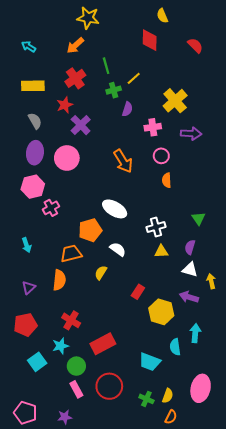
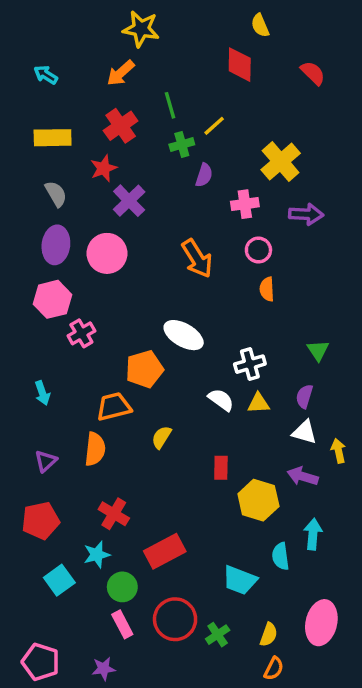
white semicircle: (118, 249) -> (221, 400), moved
red rectangle: (138, 292) -> (221, 468), turned -32
green cross: (146, 399) -> (218, 635), moved, turned 32

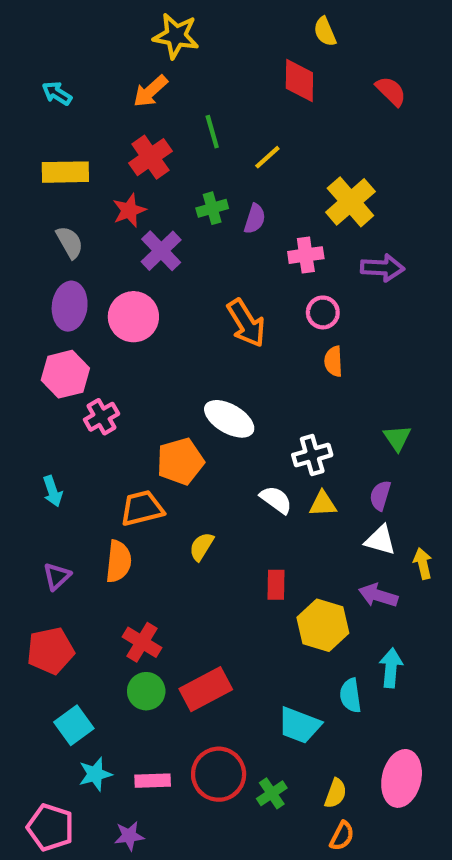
green cross: (182, 144) -> (212, 208), moved
cyan star: (97, 555) -> (95, 774), moved
green circle: (122, 587) -> (146, 691), moved
pink rectangle: (122, 624) -> (153, 781), turned -64

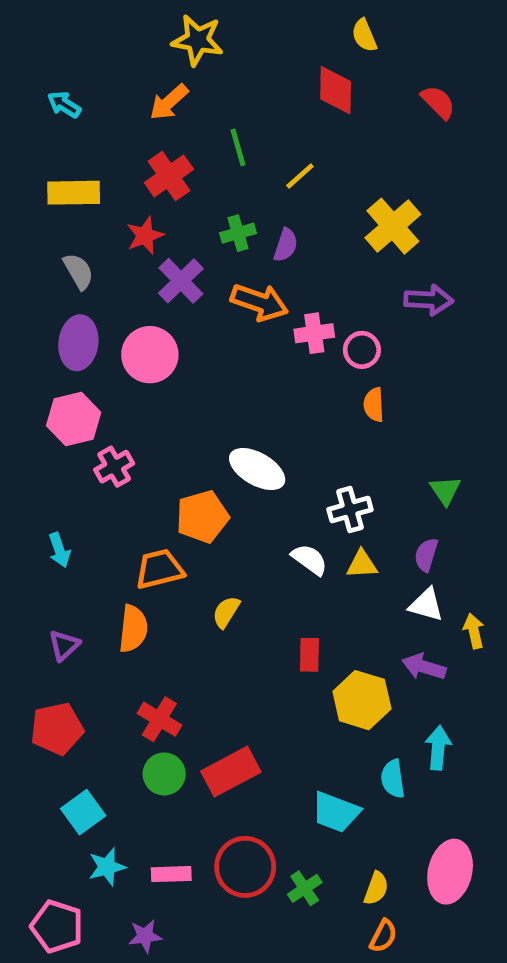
pink cross: (306, 255) -> (314, 333), moved
orange arrow: (246, 323) -> (259, 302), moved, turned -39

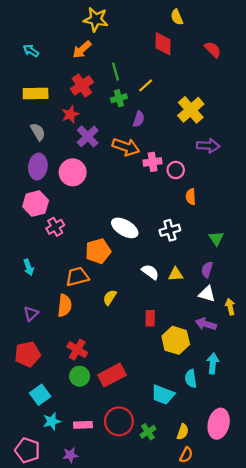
green cross: (238, 233) -> (119, 98), moved
orange semicircle: (374, 405) -> (191, 197), moved
white cross: (350, 510) -> (170, 230), moved

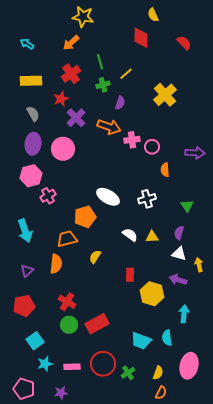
purple arrow: (208, 146) -> (195, 153), moved
cyan arrow: (29, 267) -> (25, 231), size x1.6
cyan semicircle: (191, 379) -> (167, 338), moved

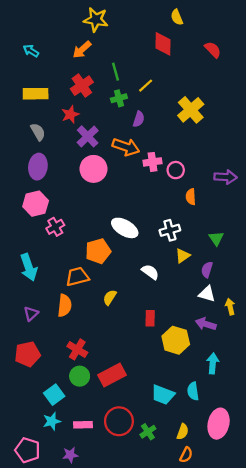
pink circle: (63, 149) -> (93, 169), moved
yellow triangle: (152, 237) -> (183, 256), moved, turned -32
cyan square: (35, 341) -> (54, 395), moved

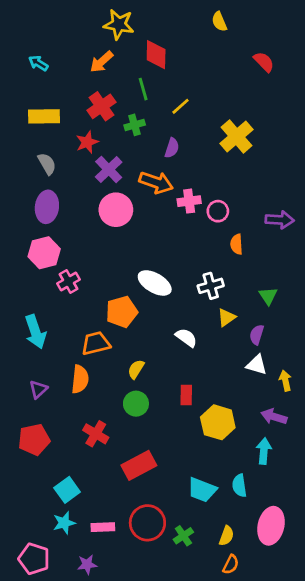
red diamond: (163, 44) -> (156, 55), moved
green cross: (119, 98) -> (135, 125), moved
purple arrow: (206, 324) -> (274, 417), moved
green circle: (80, 376) -> (136, 404), moved

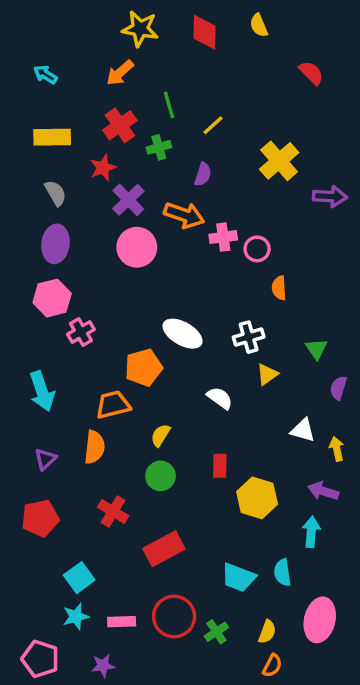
red diamond: (156, 55) -> (205, 32), moved
purple arrow: (280, 220) -> (330, 196), moved
purple semicircle: (257, 335) -> (338, 388), moved

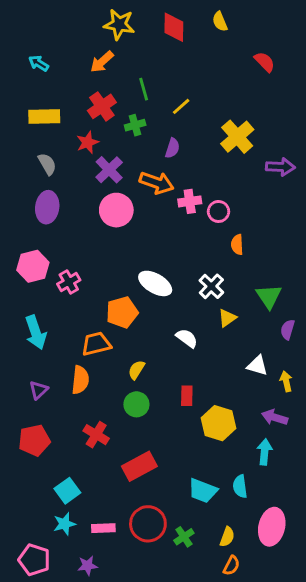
pink hexagon: (52, 298) -> (33, 266), moved
white cross: (249, 337) -> (211, 286), turned -30
green triangle: (316, 349) -> (269, 296), size x1.4

